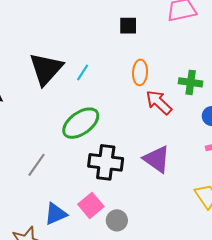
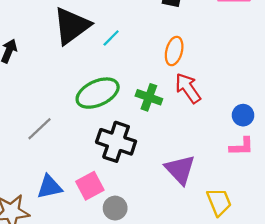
green cross: (191, 82) -> (149, 97), moved
purple triangle: (157, 159) -> (180, 170), moved

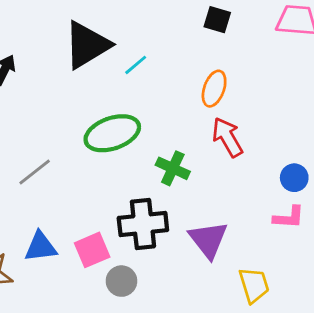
green cross: (149, 97) -> (173, 168), moved
black cross: (116, 142) -> (143, 224), moved, turned -30

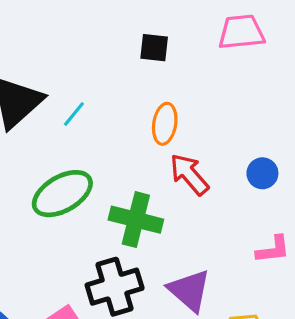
green cross: (173, 168) -> (136, 220), size x1.4
blue circle: (294, 178) -> (262, 173), moved

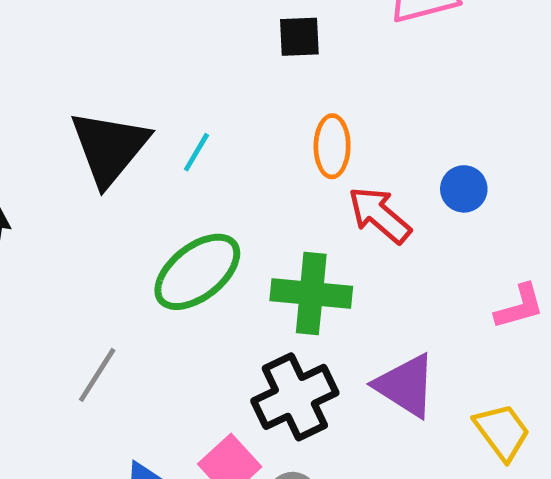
blue circle: (262, 173) -> (464, 189), moved

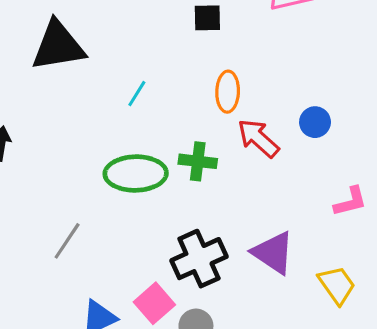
black triangle: (109, 148) -> (58, 46), moved, turned 40
green ellipse: (197, 272) -> (136, 174), turned 36
green cross: (311, 294) -> (198, 161), moved, size x0.7

